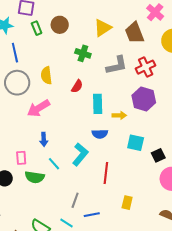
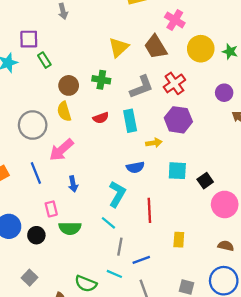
brown circle: (60, 25) -> (69, 85), moved
blue line: (15, 53) -> (36, 173), moved
red semicircle: (77, 86) -> (101, 118), turned 48
cyan rectangle: (98, 104) -> (130, 121), moved
cyan line: (54, 164) -> (108, 223), moved

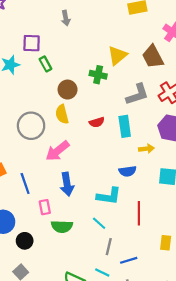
green cross: (101, 80) -> (98, 75), moved
blue line: (36, 173) -> (25, 184), moved
blue arrow: (73, 184) -> (67, 184), size x1.5
cyan L-shape: (117, 194) -> (109, 196), turned 65
black circle: (36, 235) -> (25, 241), moved

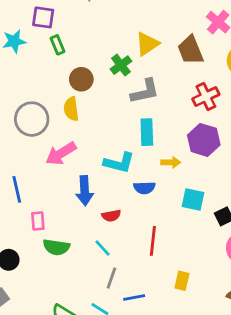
green cross: (98, 75) -> (121, 65), turned 35
gray L-shape: (137, 94) -> (145, 91), moved
red semicircle: (97, 122) -> (111, 216), moved
blue arrow: (67, 184) -> (85, 191), moved
cyan L-shape: (109, 196) -> (119, 163), moved

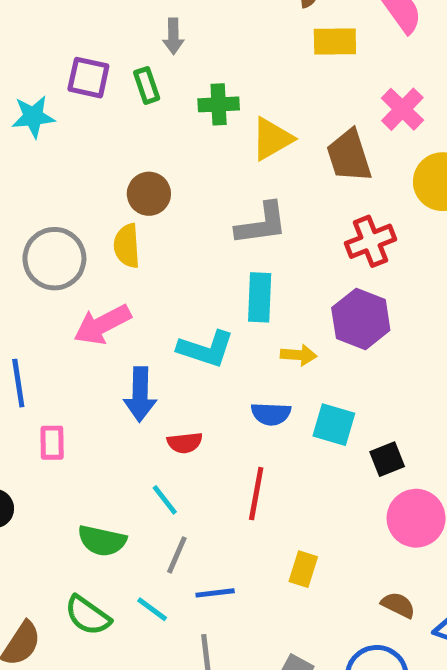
green rectangle: (58, 45) -> (147, 85), moved
green cross: (121, 65) -> (219, 104), moved, turned 30
blue semicircle: (144, 188) -> (271, 414), moved
green semicircle: (56, 247) -> (102, 541), moved

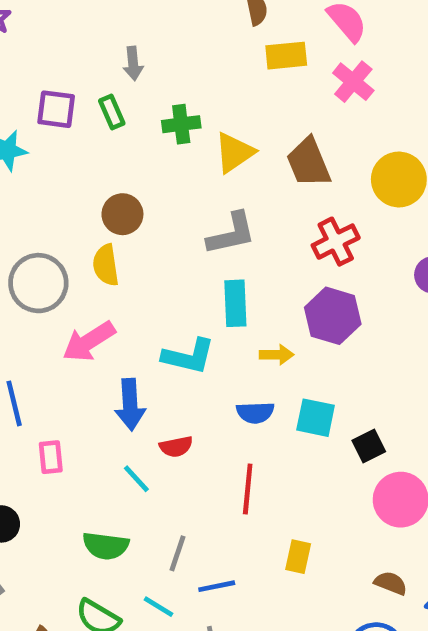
pink cross: (402, 109) -> (353, 82), moved
cyan line: (165, 500) -> (136, 479), moved

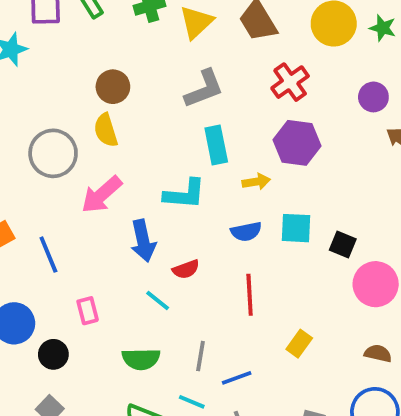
black square: (369, 446) -> (343, 244), turned -32
pink rectangle: (51, 457) -> (88, 311), moved
yellow rectangle: (298, 557) -> (299, 344), turned 32

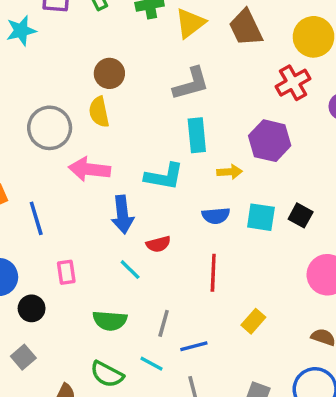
red cross: (290, 82) -> (293, 83), moved
pink arrow: (102, 195) -> (89, 169), turned 42
black square: (343, 244) -> (301, 215), moved

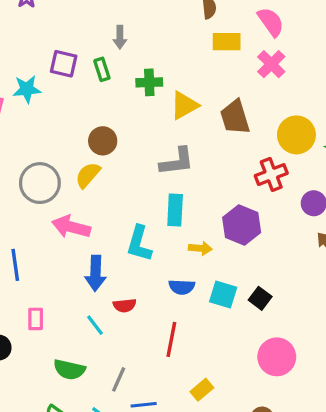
yellow semicircle: (99, 112) -> (88, 175), turned 44
cyan L-shape: (164, 176) -> (139, 244), turned 87

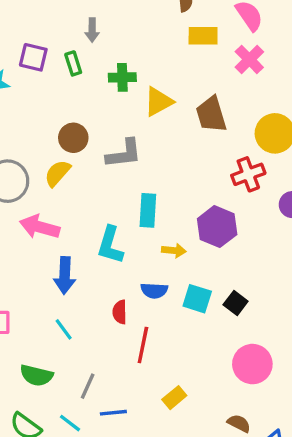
gray L-shape: (177, 161) -> (124, 154), moved
red semicircle: (125, 305) -> (120, 312), moved, turned 95

